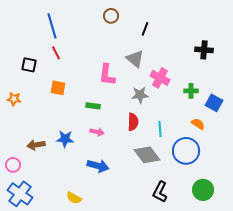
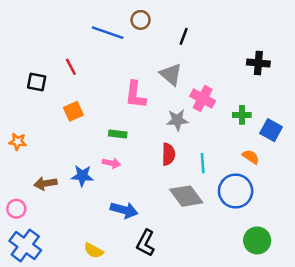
blue line: (52, 26) -> (108, 33), moved, turned -55
orange square: (58, 88) -> (73, 111), turned -35
orange star: (14, 99) -> (18, 142), moved
pink arrow: (97, 132) -> (111, 163), moved
black L-shape: (160, 192) -> (146, 243), moved

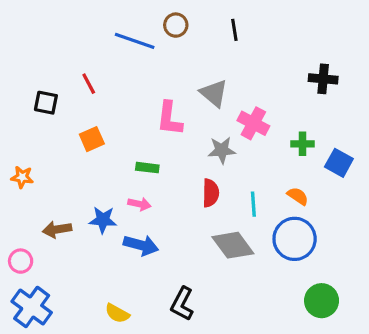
black line: (184, 36) -> (234, 30), moved, turned -30
orange semicircle: (251, 157) -> (298, 196), moved
blue arrow: (124, 210) -> (141, 245), moved

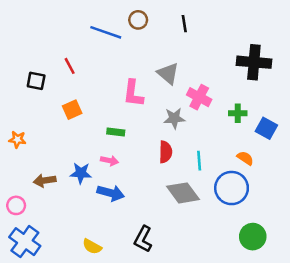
black cross: (323, 79) -> (254, 62), size x1.5
orange semicircle: (298, 196) -> (245, 158), moved

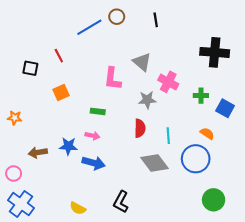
blue line: (106, 32) -> (89, 27), turned -50

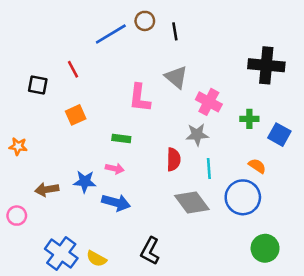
black line: (156, 20) -> (175, 31), moved
gray star: (147, 100) -> (197, 135), moved
blue cross: (21, 204) -> (61, 253), moved

